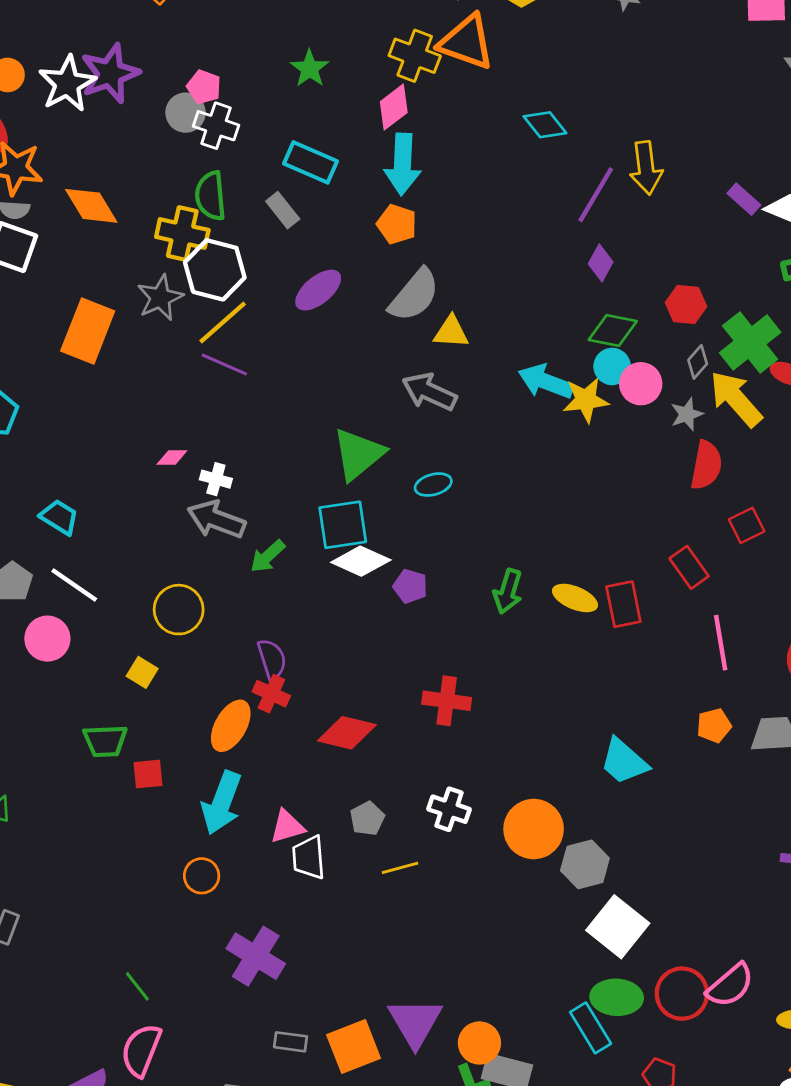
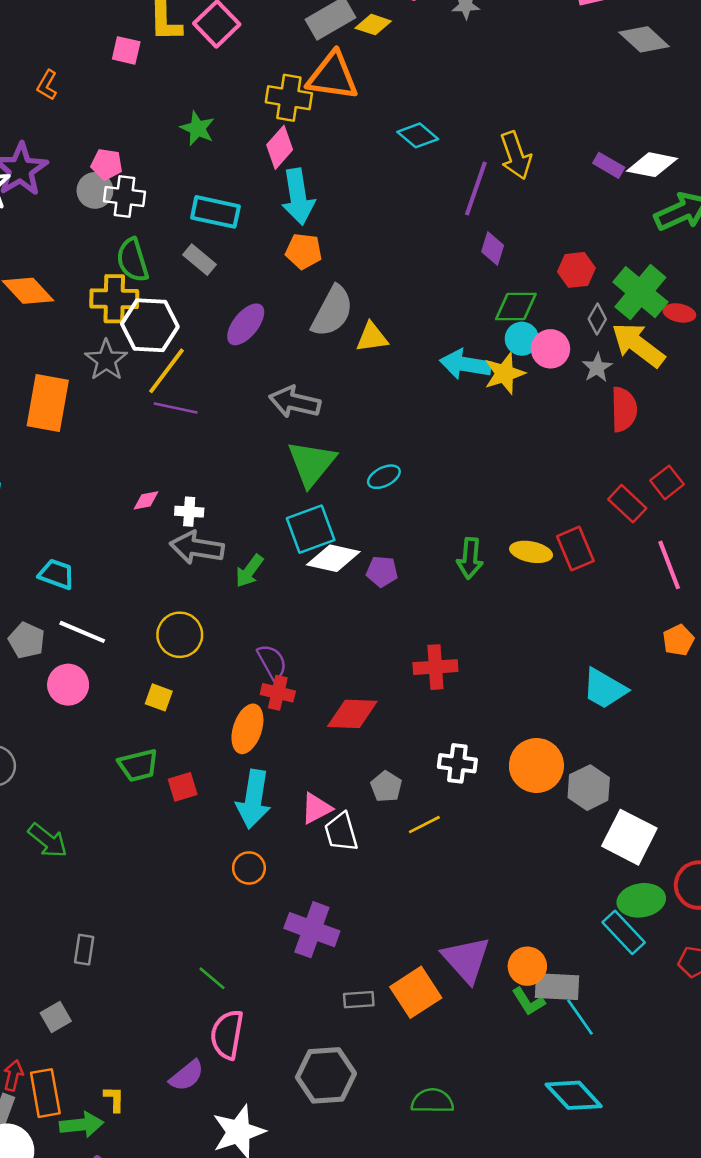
gray arrow: (429, 392) -> (295, 402), moved
red square: (747, 525) -> (667, 482), moved

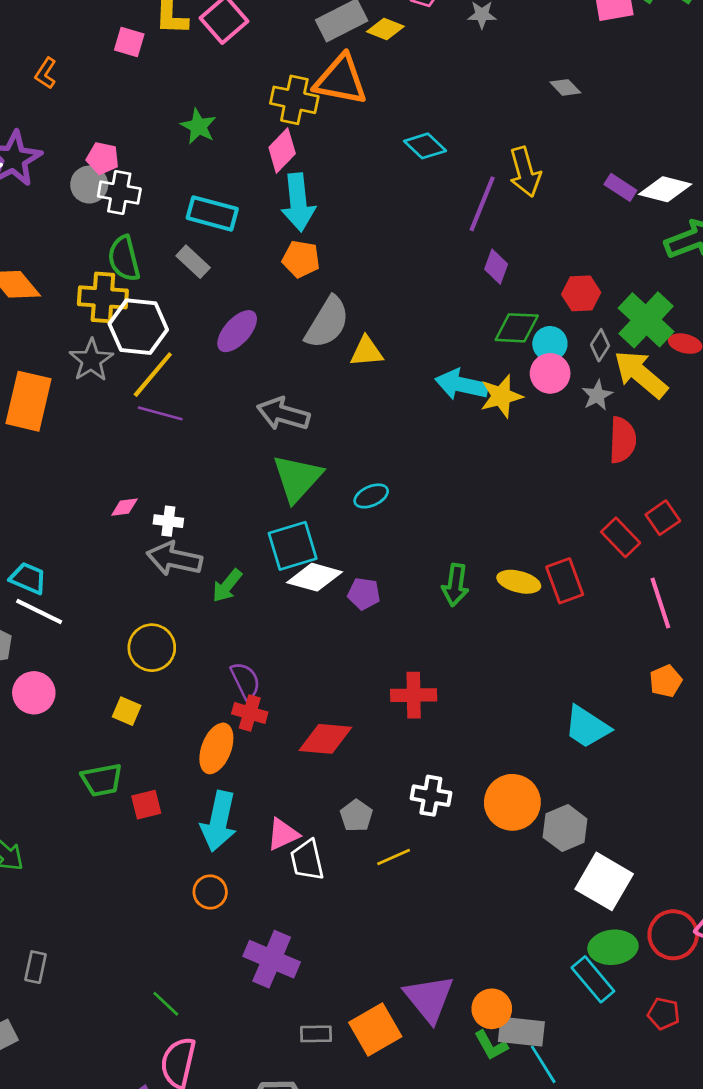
gray diamond: (644, 39) -> (565, 87), moved, size x0.6
cyan circle: (522, 339) -> (550, 344), moved
white line: (82, 632) -> (39, 611), moved

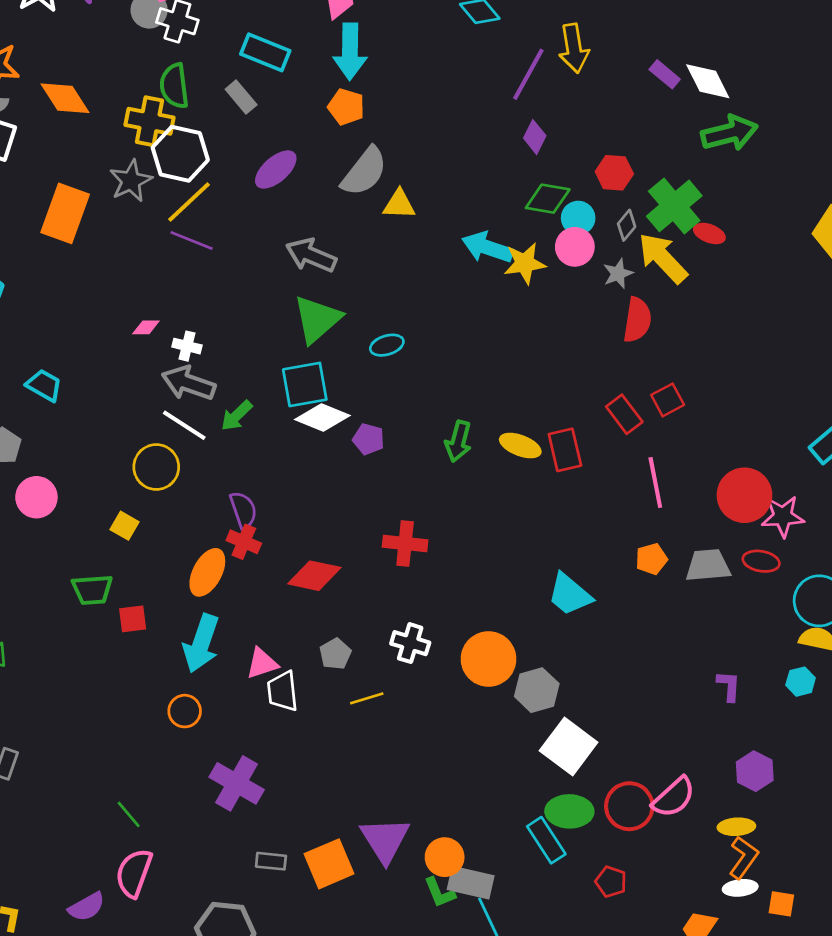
white diamond: (665, 189) -> (708, 81), turned 42
white line: (39, 611) -> (184, 425), moved

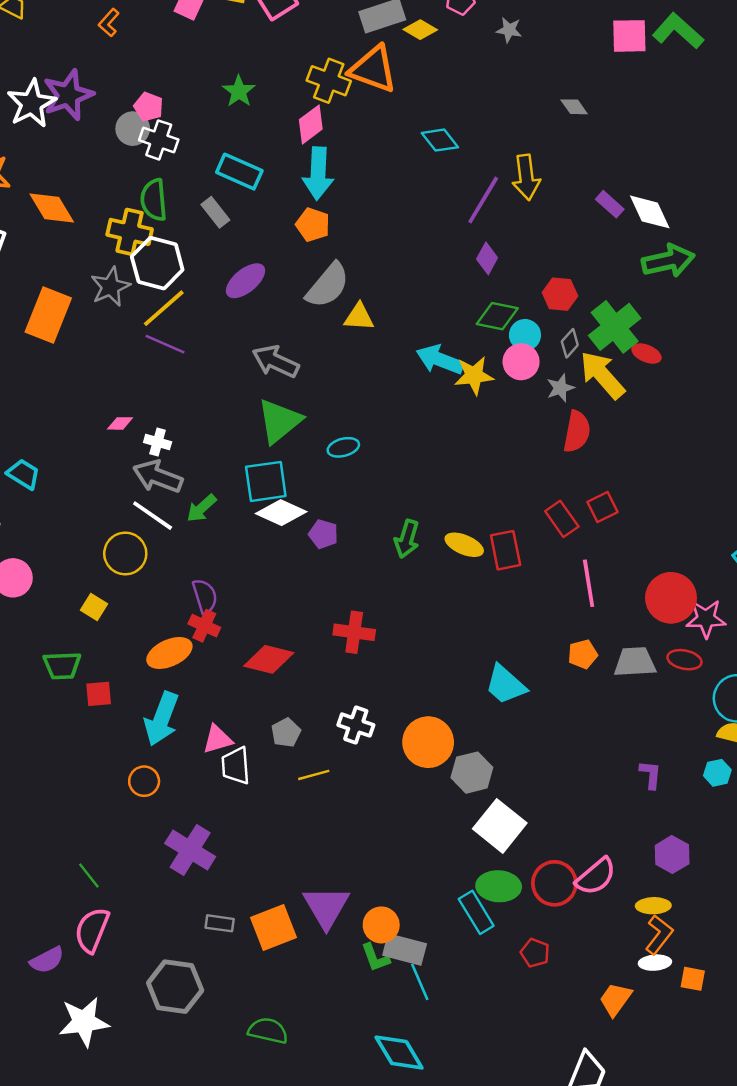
orange ellipse: (207, 572) -> (169, 653), turned 36

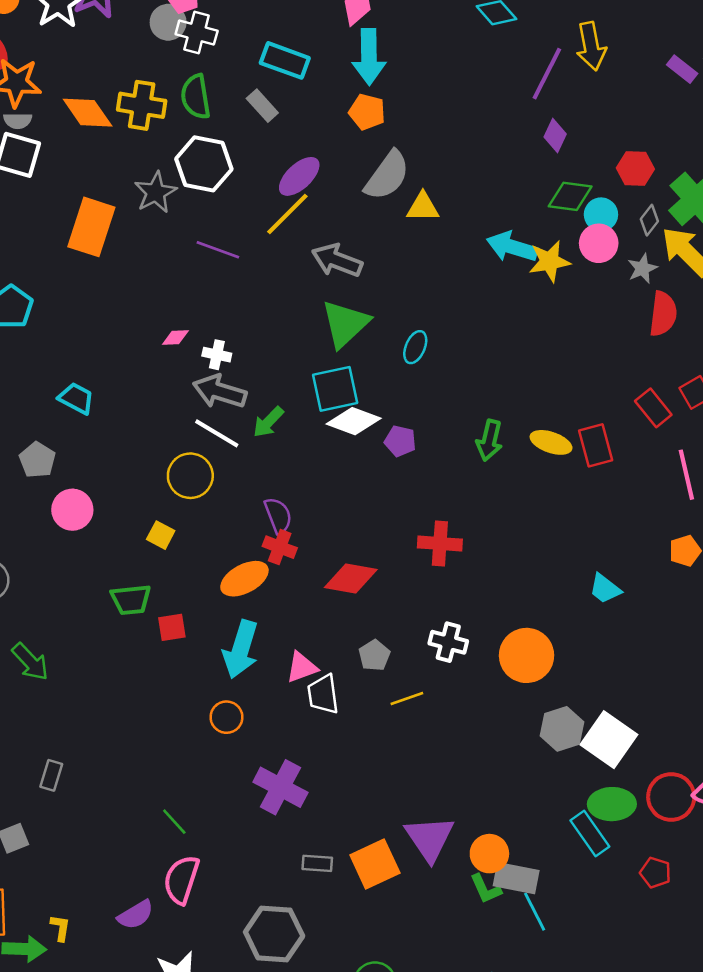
yellow cross: (130, 232) -> (142, 105), moved
yellow line: (164, 308) -> (287, 214), moved
cyan ellipse: (343, 447) -> (415, 347), turned -48
cyan trapezoid: (506, 685) -> (605, 589), size x0.7
gray hexagon: (472, 773) -> (562, 729), moved

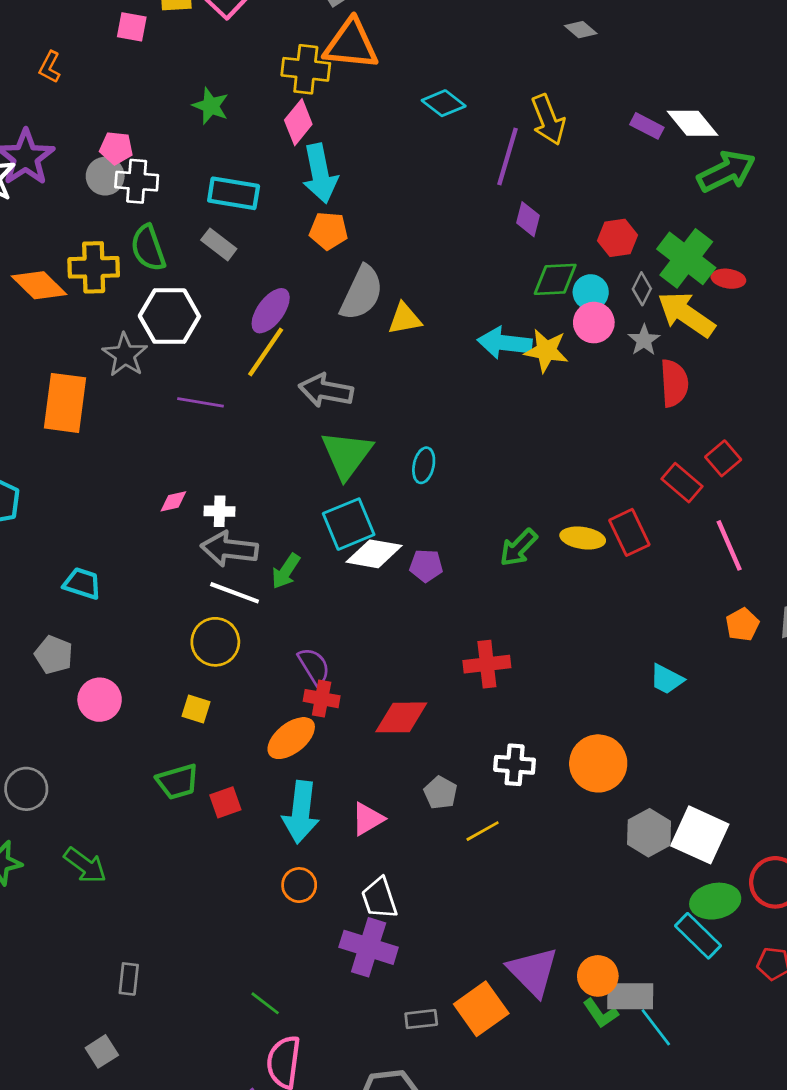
yellow star: (549, 261) -> (546, 351), turned 30
green arrow: (489, 440) -> (518, 548), turned 42
white trapezoid: (323, 694) -> (379, 898), moved

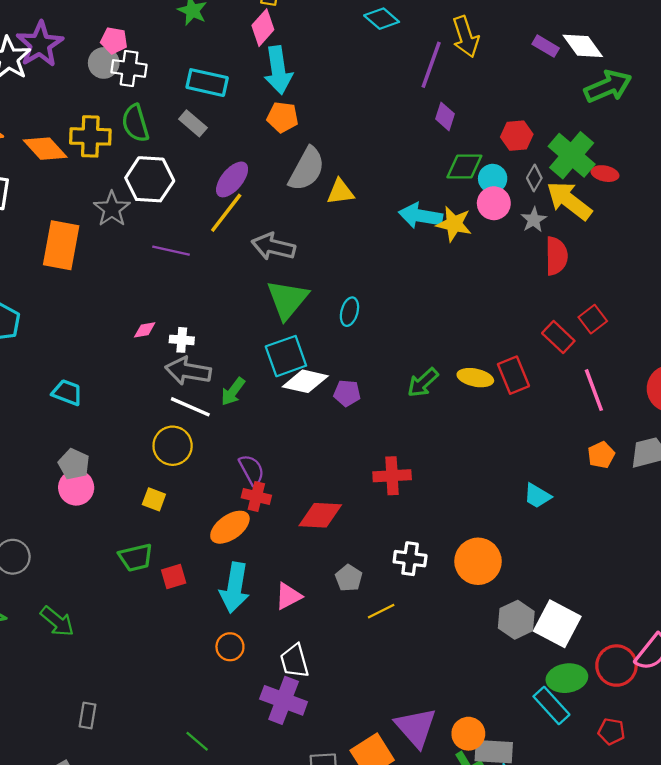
gray pentagon: (54, 655) -> (74, 464), moved

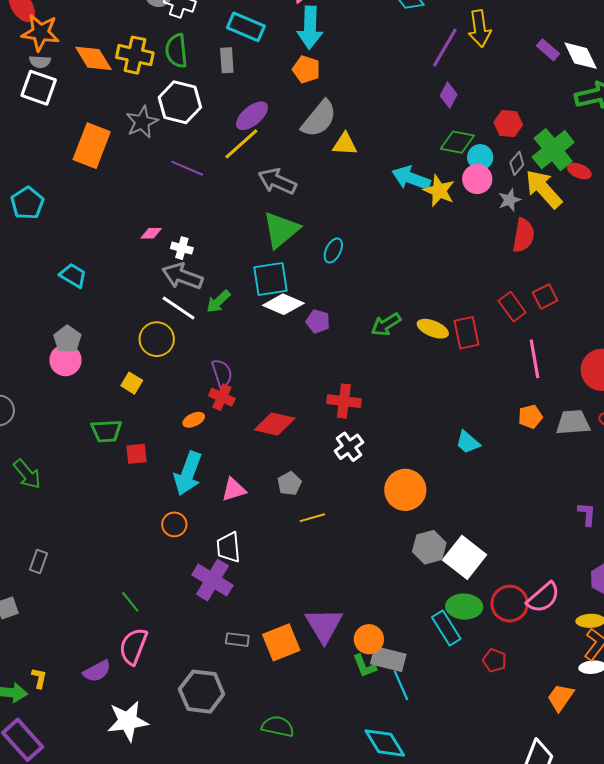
gray rectangle: (193, 123) -> (227, 60), turned 35
orange ellipse: (230, 527) -> (194, 420), size x0.6
white cross: (410, 559) -> (349, 447), moved, turned 36

